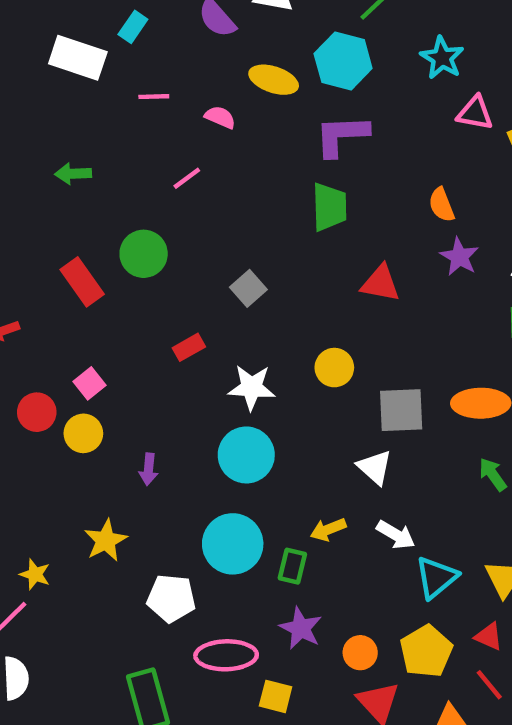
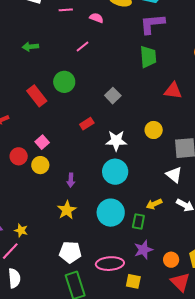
yellow star: (106, 540) -> (67, 210), moved
white pentagon: (171, 598) -> (70, 252), moved
purple star: (301, 628) -> (143, 250), turned 30

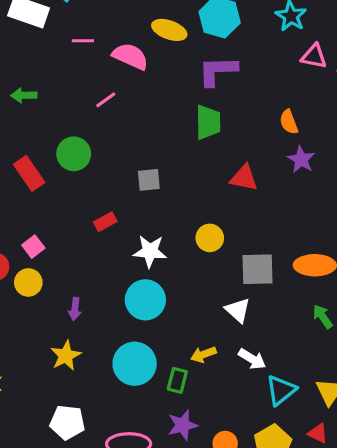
pink semicircle: (96, 18) -> (130, 56), size x1.6
gray square: (113, 96) -> (149, 180), turned 35

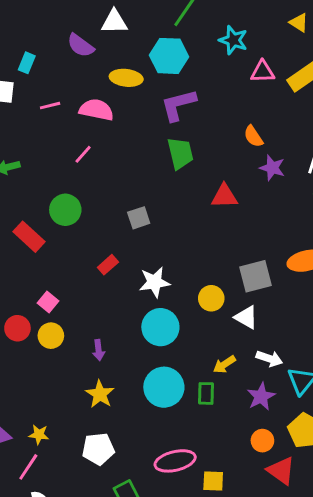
yellow circle: (210, 238) -> (211, 298), moved
white pentagon: (67, 422) -> (98, 449), moved
purple star: (183, 425) -> (261, 397), moved

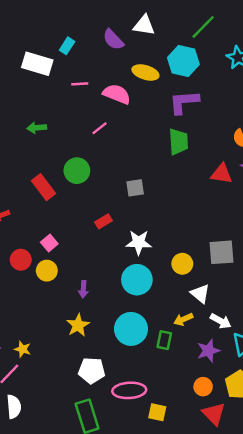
red triangle: (224, 196) -> (222, 174), moved
white triangle: (246, 317) -> (200, 294), moved
white pentagon: (98, 449) -> (92, 371), moved

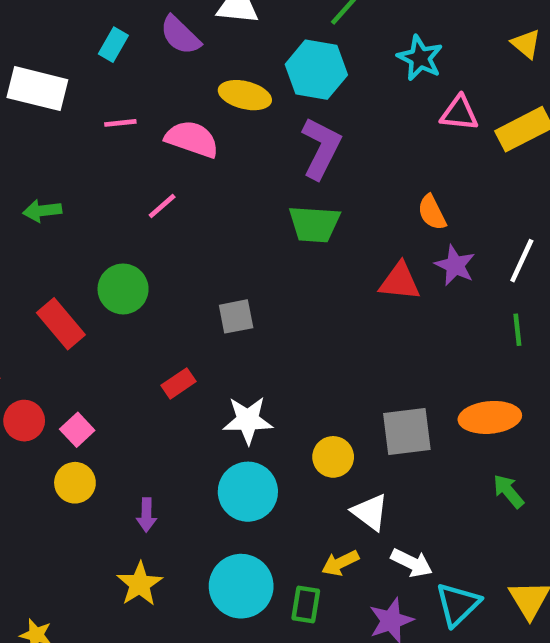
cyan rectangle: (67, 46) -> (113, 45), moved
purple L-shape: (184, 102) -> (321, 148), turned 124
green trapezoid: (178, 142) -> (314, 224), turned 100
red circle: (21, 260) -> (24, 421), moved

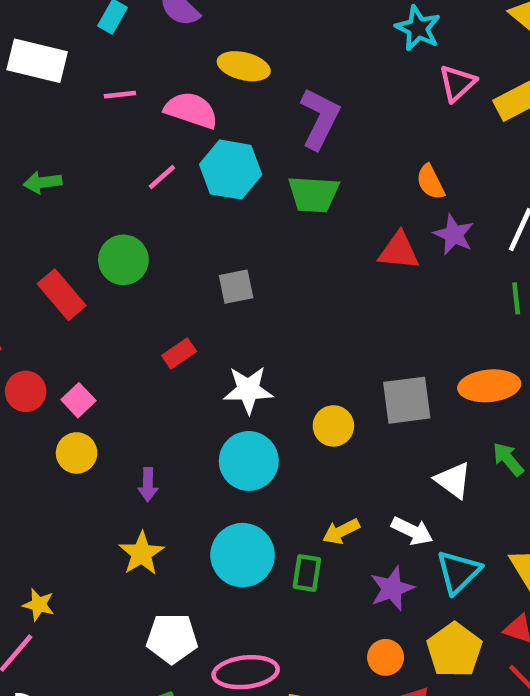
cyan hexagon: (316, 70) -> (231, 170), moved
pink triangle: (459, 113) -> (457, 83), turned -48
white triangle: (370, 512) -> (453, 480), moved

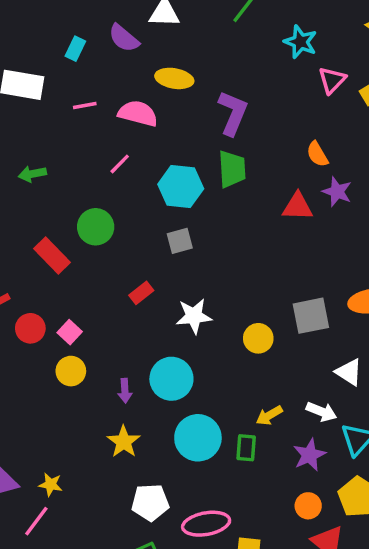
cyan hexagon: (231, 170) -> (181, 186), moved
green trapezoid: (313, 194) -> (232, 169), turned -93
cyan circle: (249, 461) -> (171, 379), moved

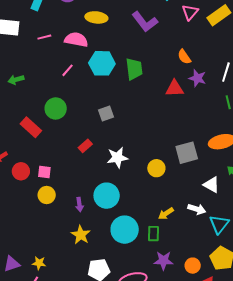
purple L-shape: (233, 113) -> (145, 22), moved, turned 124
cyan hexagon: (181, 186) -> (102, 63), moved
pink square: (70, 332) -> (44, 172), turned -32
purple star: (309, 455) -> (163, 261), moved, turned 30

